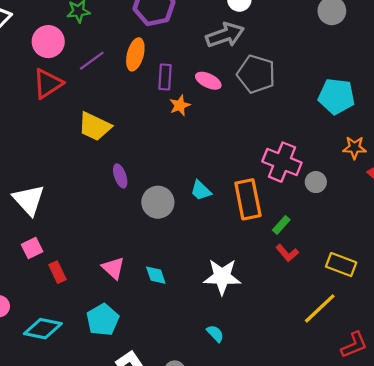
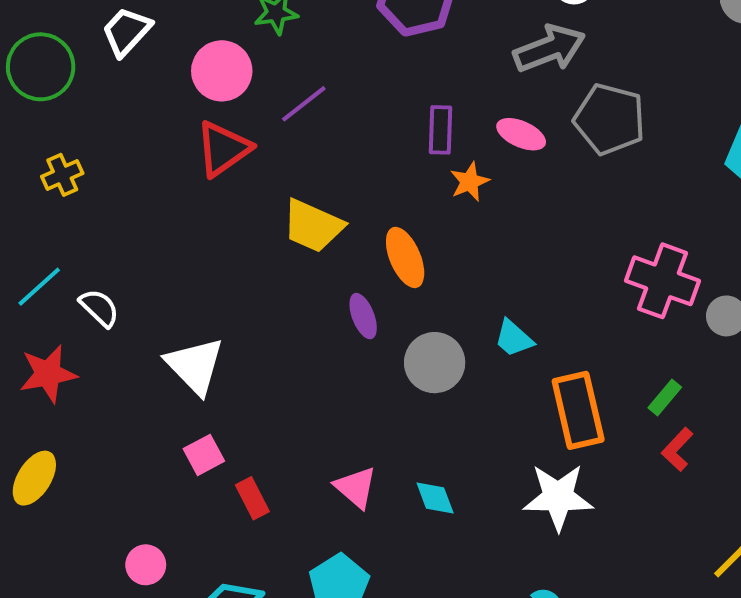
orange ellipse: (135, 54) -> (405, 257), moved, turned -36
orange rectangle: (248, 199) -> (578, 410), moved
red L-shape: (287, 253) -> (677, 449), turned 85

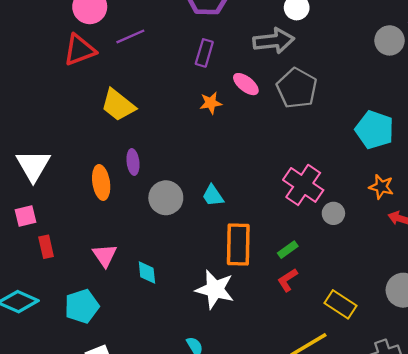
purple rectangle: (441, 130) -> (204, 53), moved
orange ellipse: (405, 257) -> (101, 182), moved

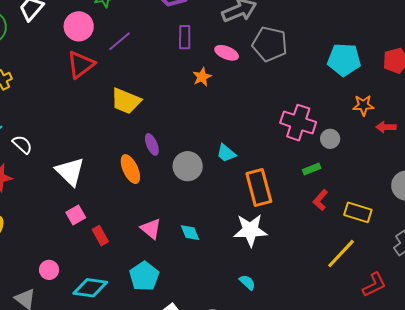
green rectangle: (288, 250) -> (312, 169), moved, turned 30
red L-shape: (287, 280) -> (320, 200), moved

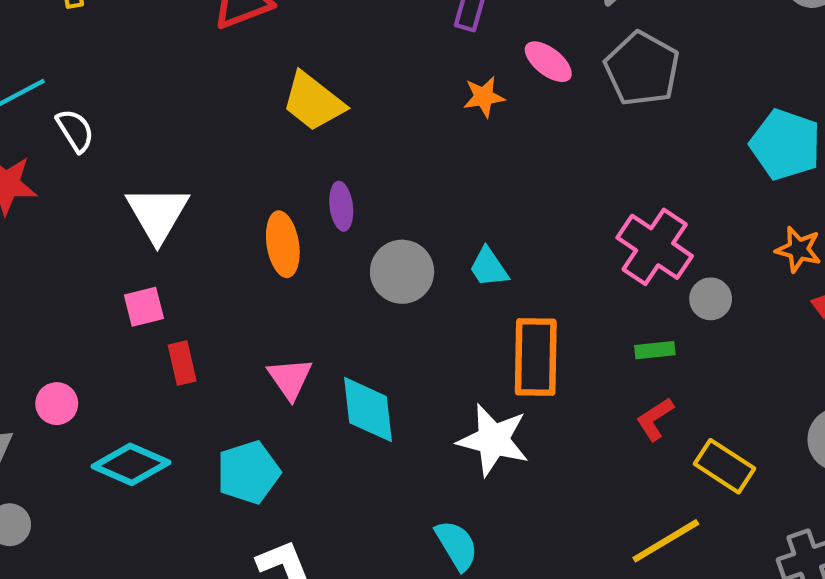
cyan diamond: (190, 233) -> (368, 410), size x1.6
cyan semicircle: (247, 282) -> (457, 545), size x1.4

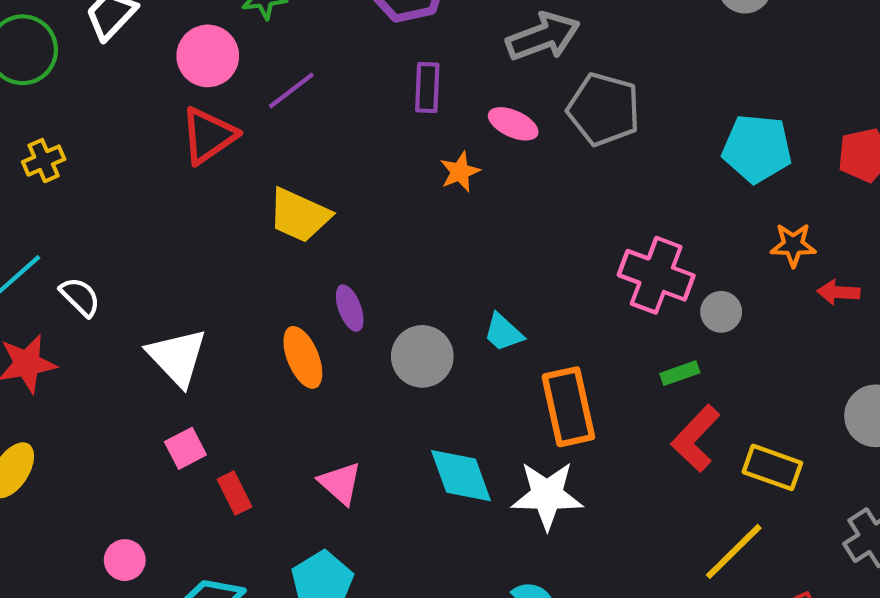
cyan diamond: (368, 410) -> (461, 476), moved
red L-shape: (655, 419) -> (696, 438), size x1.5

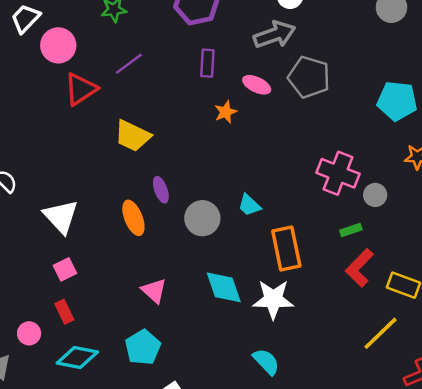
pink circle: (208, 56) -> (58, 45), moved
red rectangle: (235, 493) -> (64, 312), moved

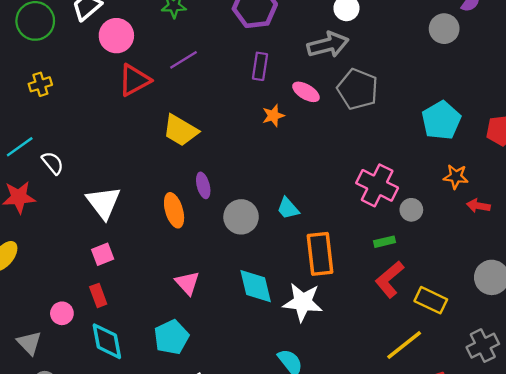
cyan pentagon: (397, 101) -> (441, 120), turned 30
cyan diamond: (77, 358) -> (107, 341), turned 63

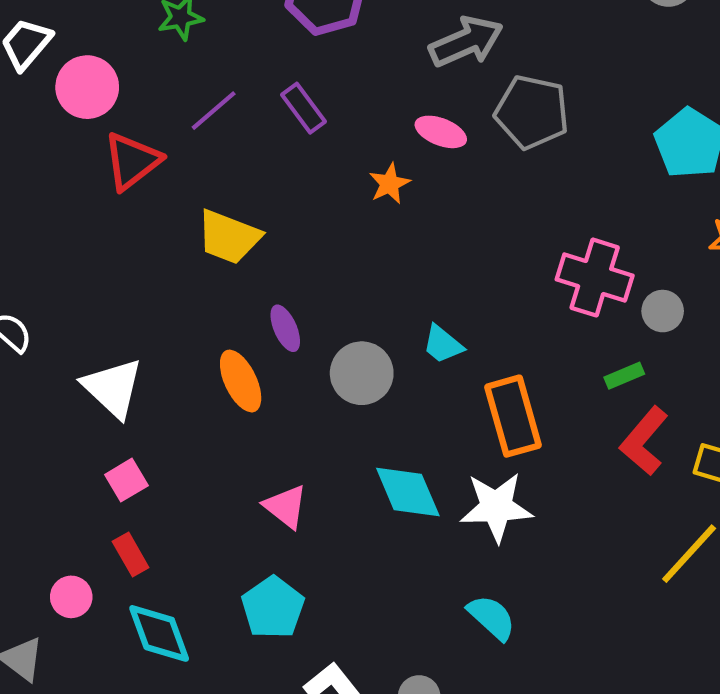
purple rectangle: (260, 66) -> (304, 108), moved, turned -36

